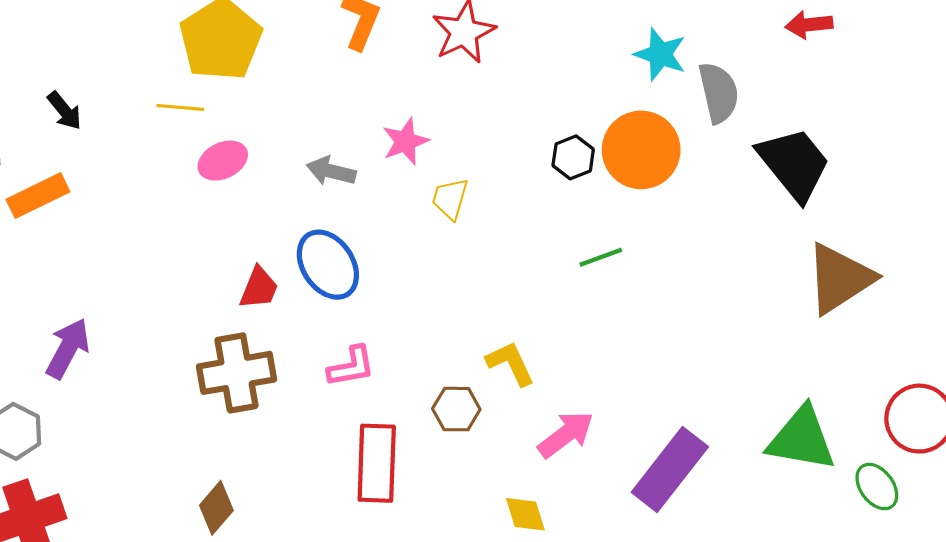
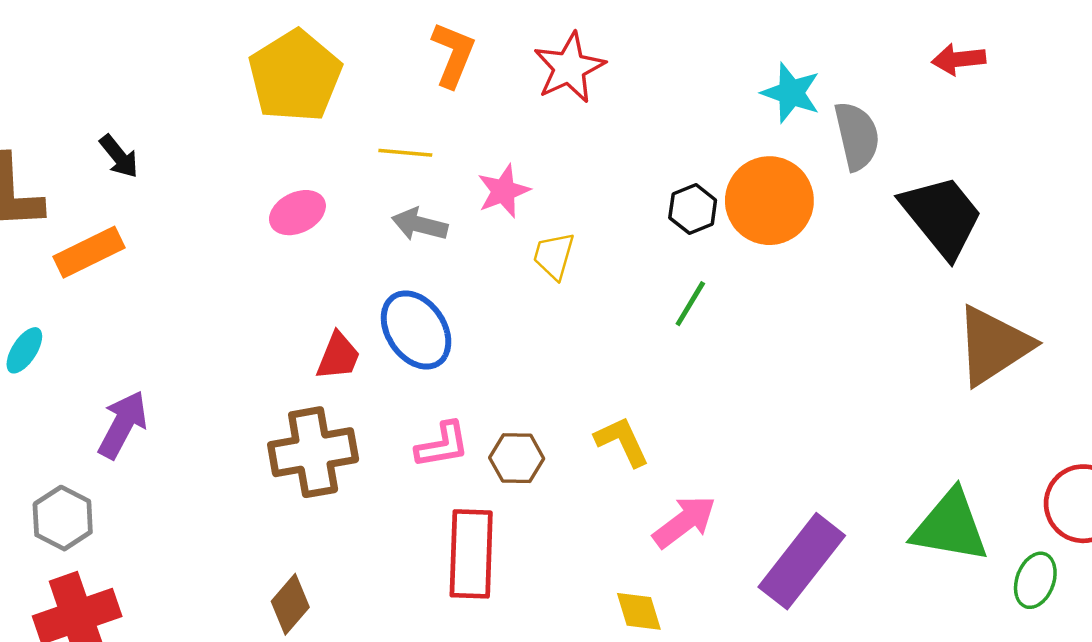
yellow line: (180, 107) -> (405, 153), moved
green line: (601, 257) -> (690, 304), moved, turned -39
brown hexagon: (456, 409) -> (517, 458), moved
green ellipse: (877, 487) -> (1035, 580), turned 57

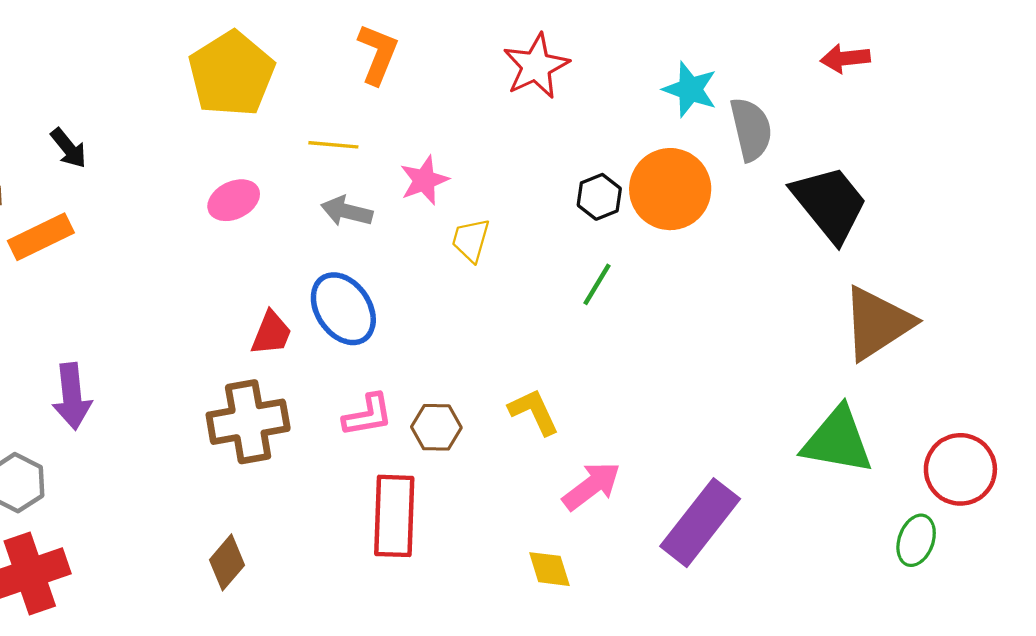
red star: (569, 68) -> (536, 66), moved
purple arrow: (123, 425) -> (72, 396), turned 146
green triangle: (950, 526) -> (837, 441), moved

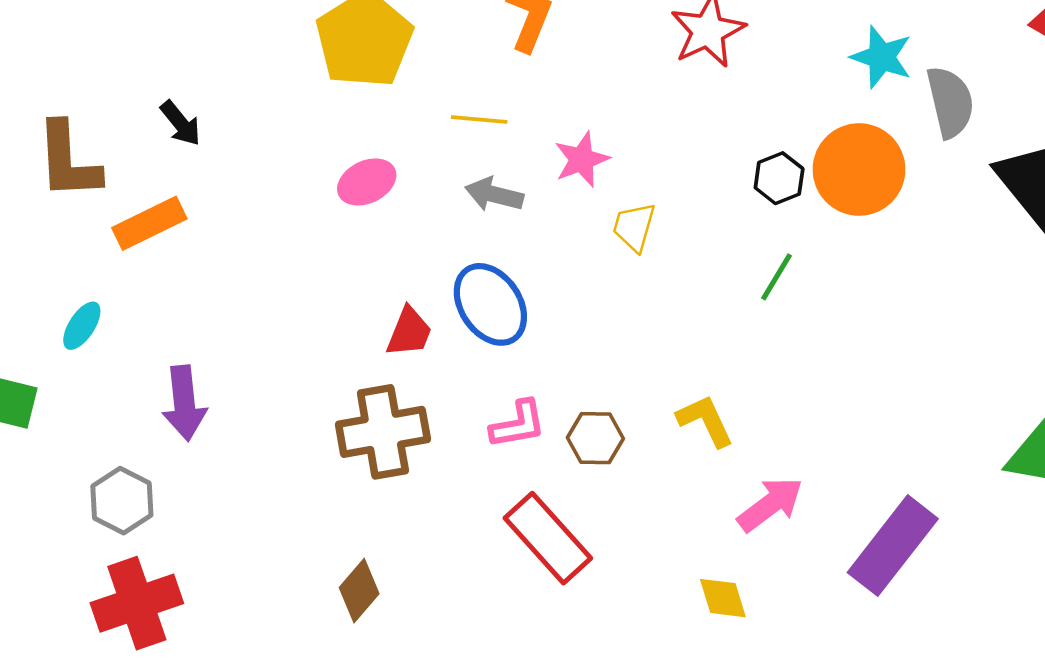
red rectangle: (394, 516) -> (548, 538), turned -44

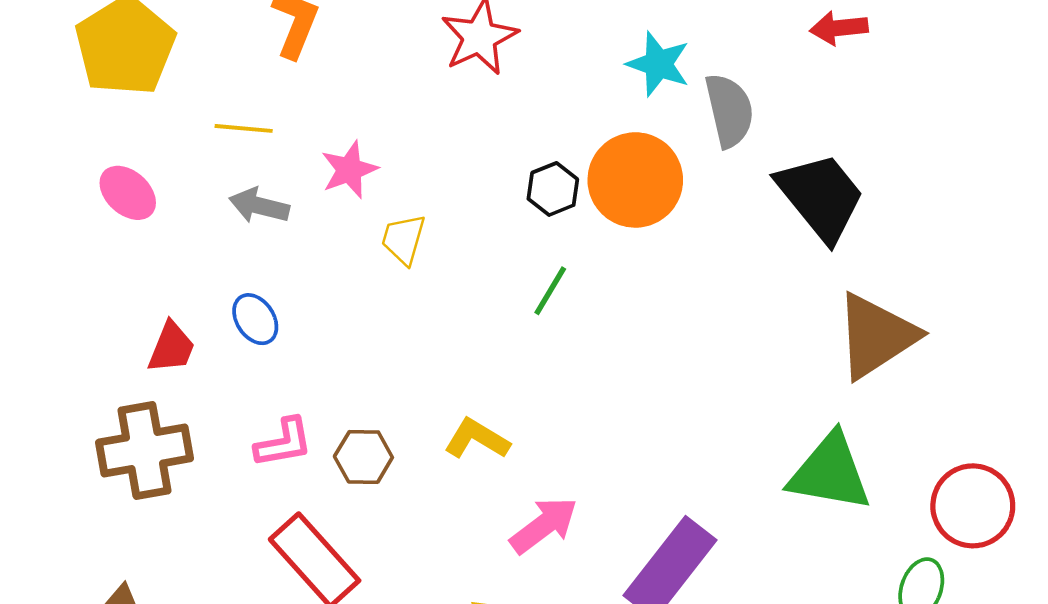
pink ellipse: (367, 182) -> (128, 193), turned 68
blue ellipse: (490, 304) -> (255, 319), size x0.6
yellow L-shape: (705, 421) -> (477, 439), turned -34

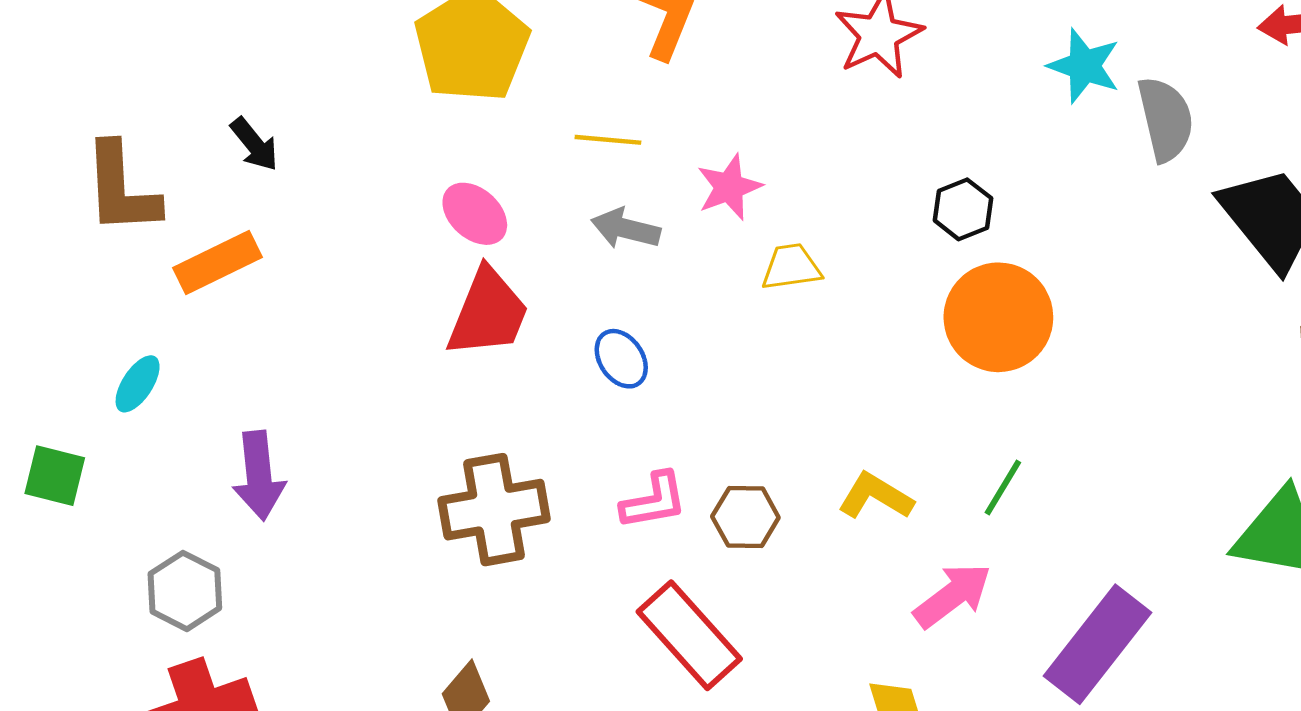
orange circle: (635, 180) -> (998, 317), moved
yellow trapezoid: (403, 239) -> (791, 267), turned 66
green line: (550, 291) -> (1003, 487), moved
red trapezoid: (172, 347) -> (488, 313), moved, size x1.5

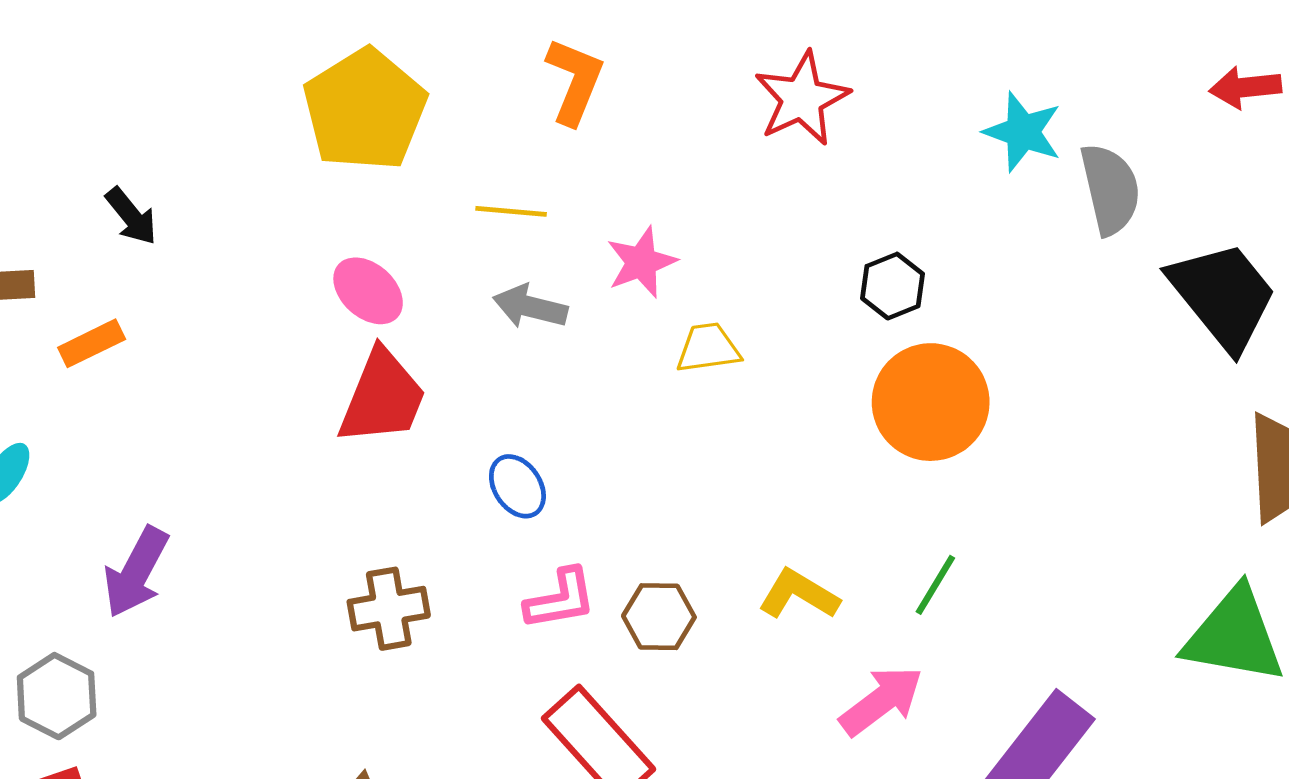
orange rectangle: (217, 263) -> (92, 343), size x0.7
blue ellipse: (621, 359) -> (517, 486), moved
purple arrow: (259, 476) -> (136, 572), turned 34
brown cross: (494, 510) -> (389, 609), size x0.7

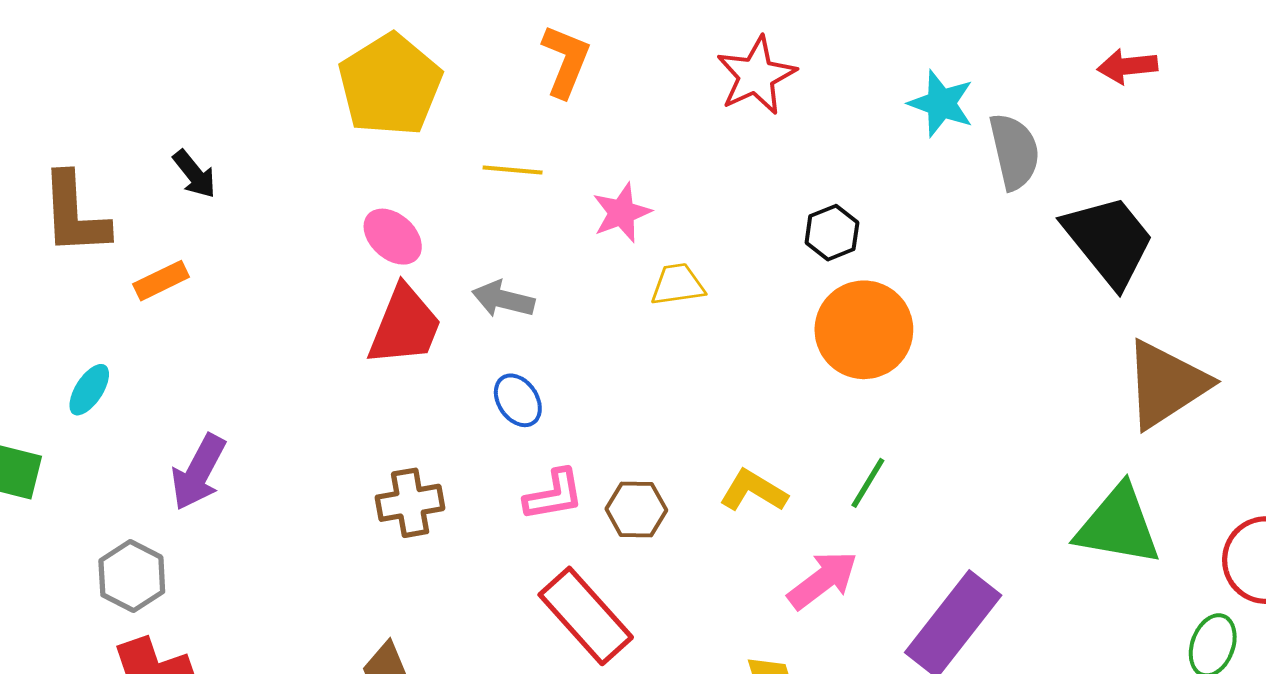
gray arrow: (530, 307) -> (503, 299), moved

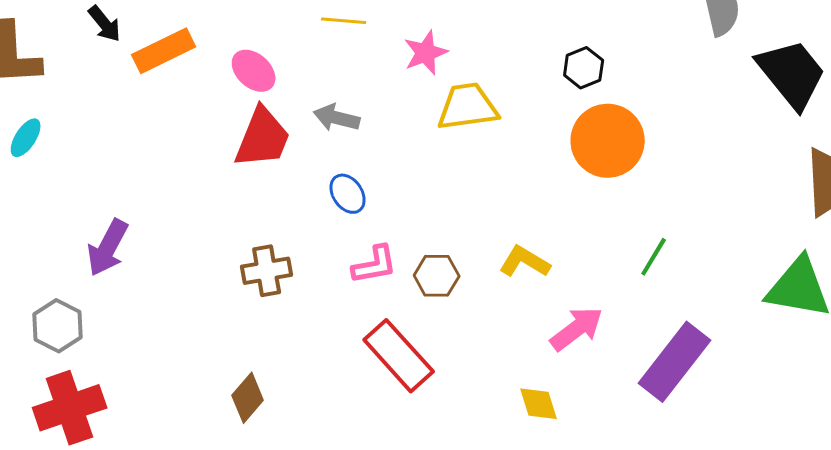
orange rectangle: (161, 281) -> (164, 51), moved, size x1.5
yellow trapezoid: (678, 285) -> (468, 107), size x1.5
cyan ellipse: (89, 390) -> (26, 138), moved
green line: (868, 483) -> (654, 257), moved

